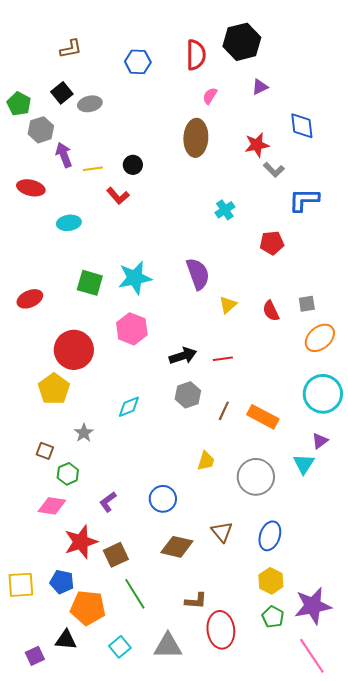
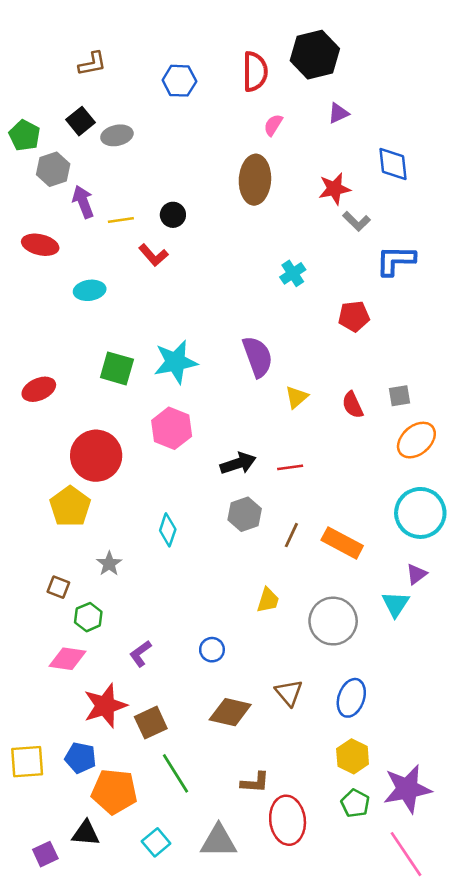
cyan diamond: (129, 407) -> (168, 530), turned -50
blue circle: (163, 499) -> (212, 650), size x0.7

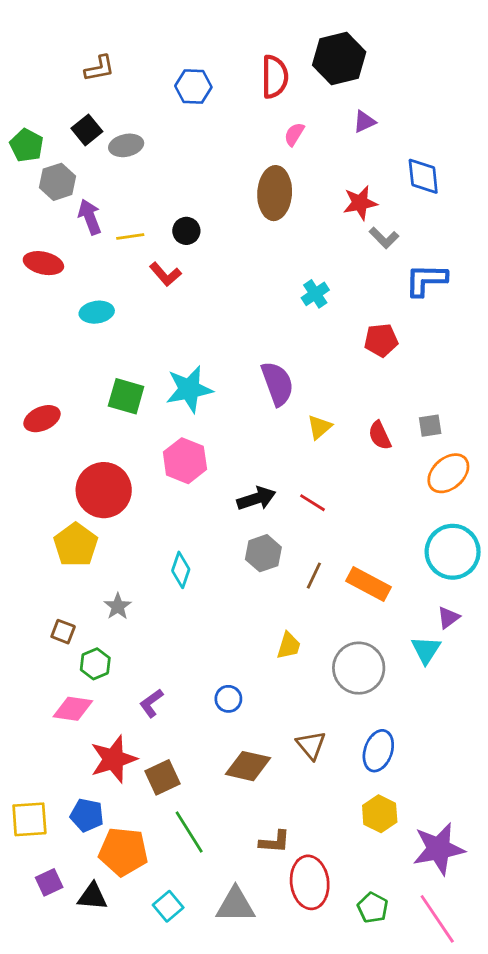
red line: (290, 467) -> (312, 503), turned 40
green pentagon: (355, 803) -> (373, 908), moved
purple square: (45, 854) -> (49, 882), moved

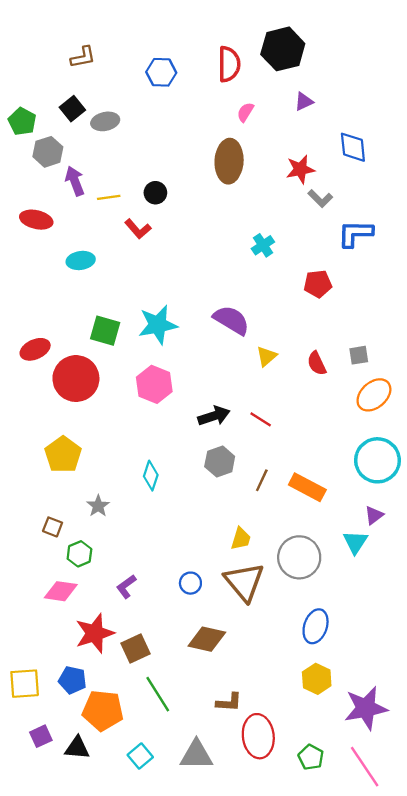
purple semicircle: (277, 384) -> (231, 320), turned -39
red circle: (104, 490) -> (76, 379), moved
brown triangle: (311, 745) -> (244, 582), moved, size x1.6

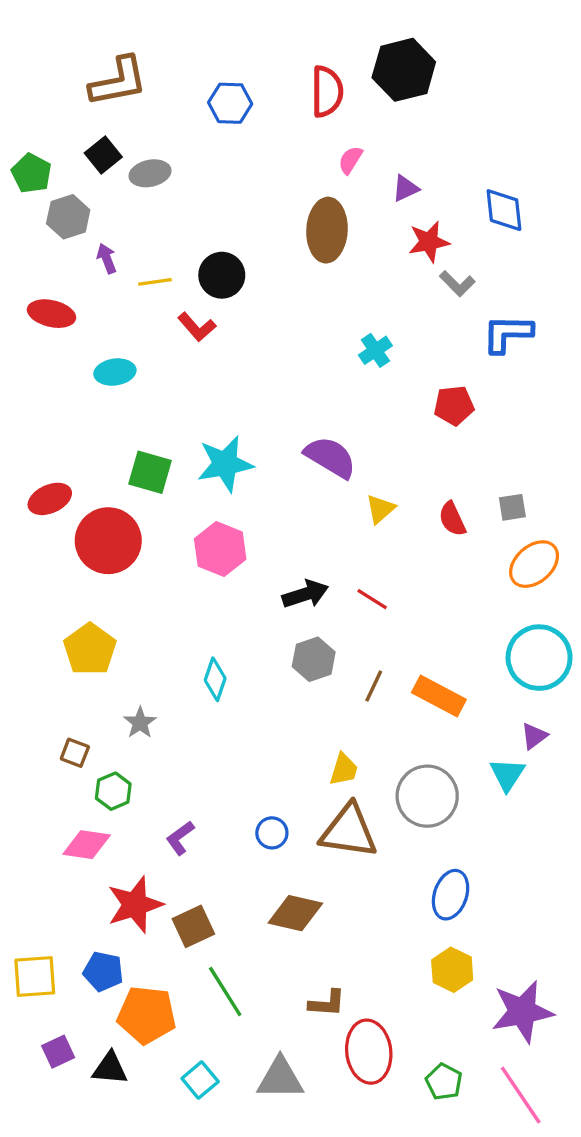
brown L-shape: (83, 57) -> (118, 81), size x1.6
purple triangle: (304, 102) -> (405, 188), moved
purple arrow: (75, 181) -> (107, 258), size x0.7
black circle: (155, 193) -> (222, 275), size x1.4
brown triangle: (244, 582) -> (349, 831), turned -42

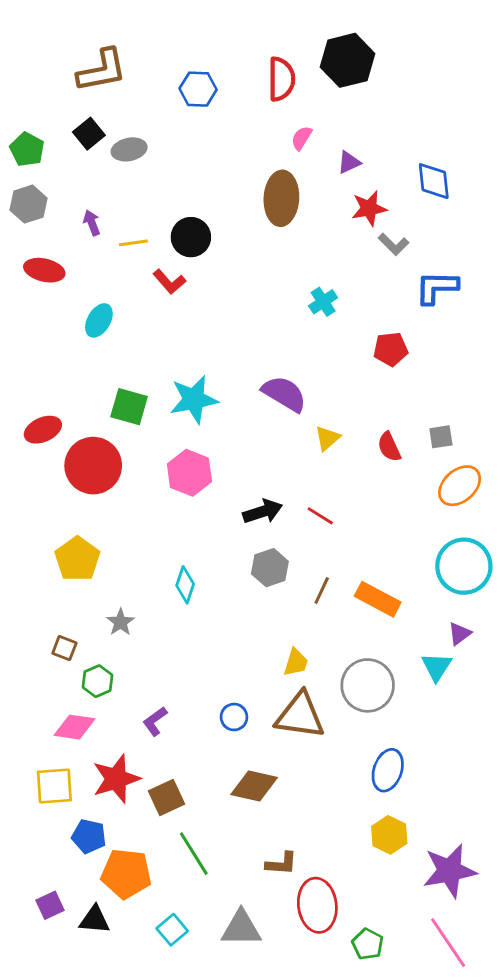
gray hexagon: (68, 217) -> (29, 204), moved
cyan ellipse: (115, 372) -> (99, 320), turned -52
yellow square: (35, 976) -> (54, 786), moved
green pentagon: (444, 1082) -> (368, 944), moved

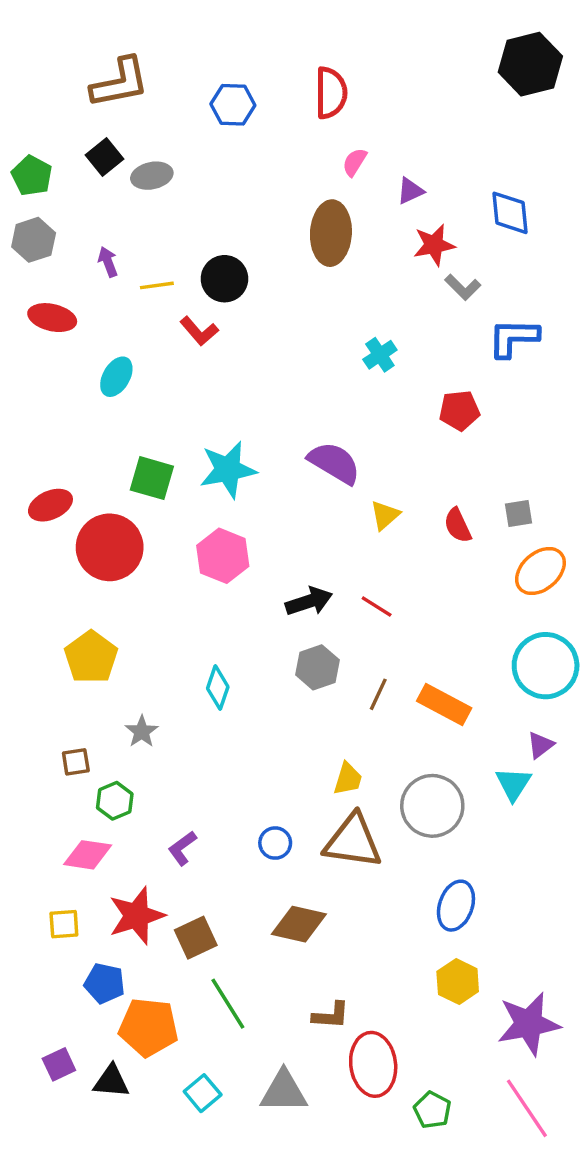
black hexagon: (348, 60) -> (530, 64), moved
brown square: (64, 648) -> (76, 762), turned -30
yellow square: (54, 786) -> (64, 924), size x0.7

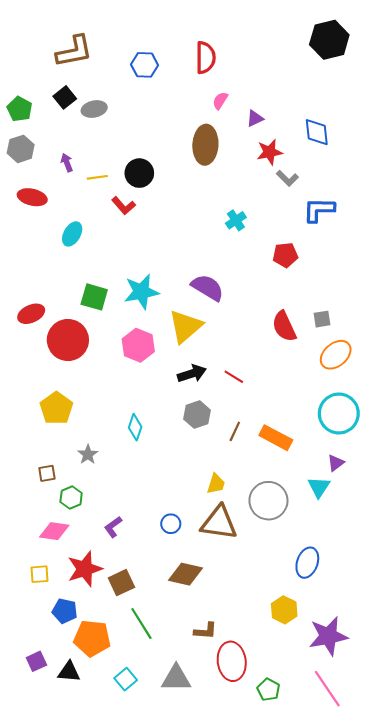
yellow triangle: (385, 515) -> (186, 326), moved, size x1.8
red semicircle: (458, 525) -> (284, 326), size x1.4
blue ellipse: (456, 906) -> (307, 563), moved

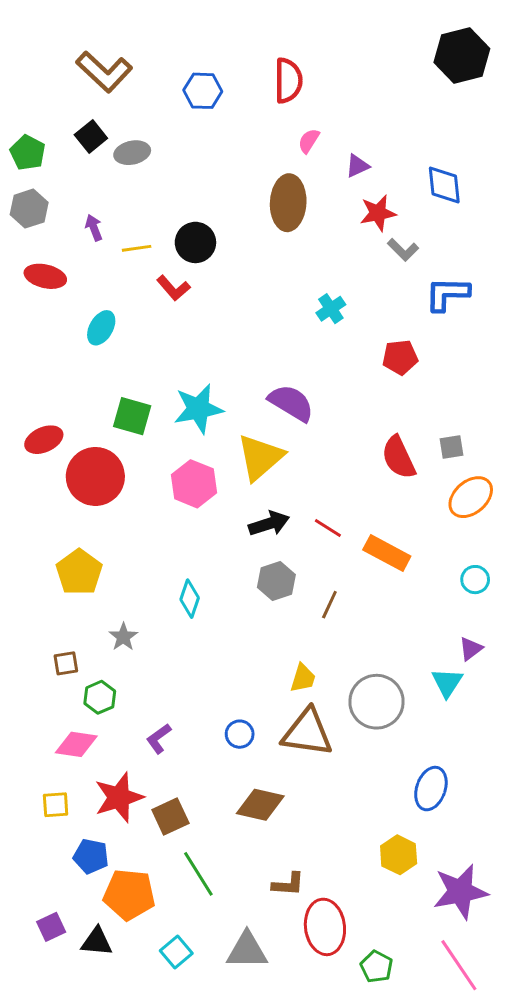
brown L-shape: (74, 51) -> (104, 72), turned 54
cyan circle: (339, 414) -> (475, 580), size x0.5
orange rectangle: (276, 438) -> (387, 553), moved

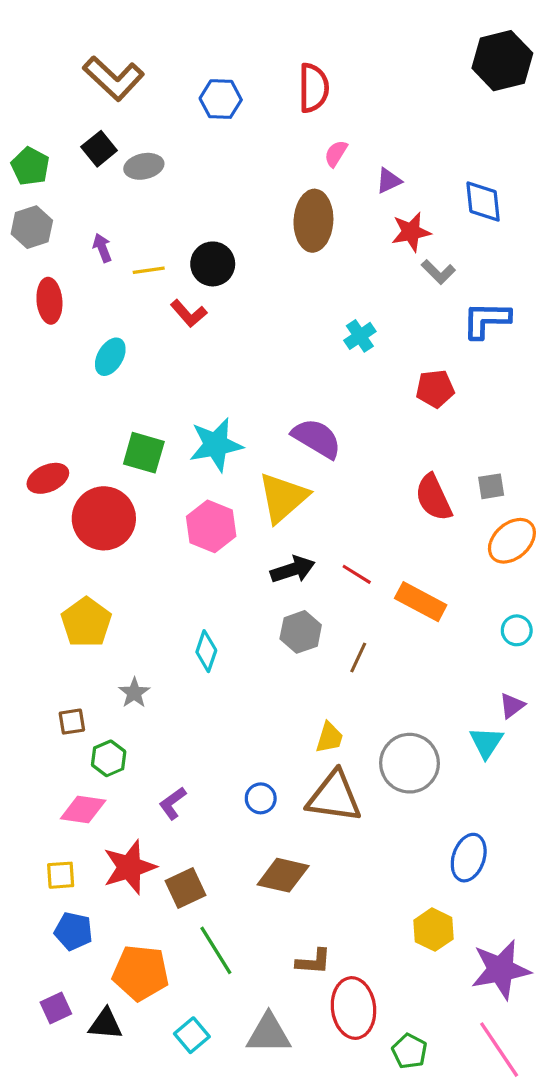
red ellipse: (45, 276) -> (49, 301), turned 72
blue pentagon: (91, 856) -> (73, 931), moved

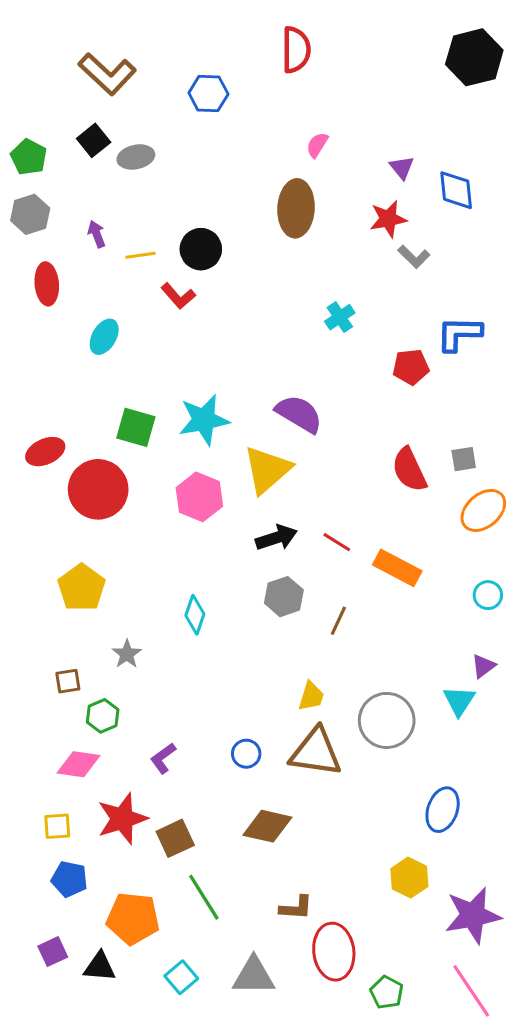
red semicircle: (313, 88) -> (296, 50), moved
purple triangle: (389, 181) -> (402, 168), moved, turned -44
blue L-shape: (486, 320) -> (459, 334), moved

